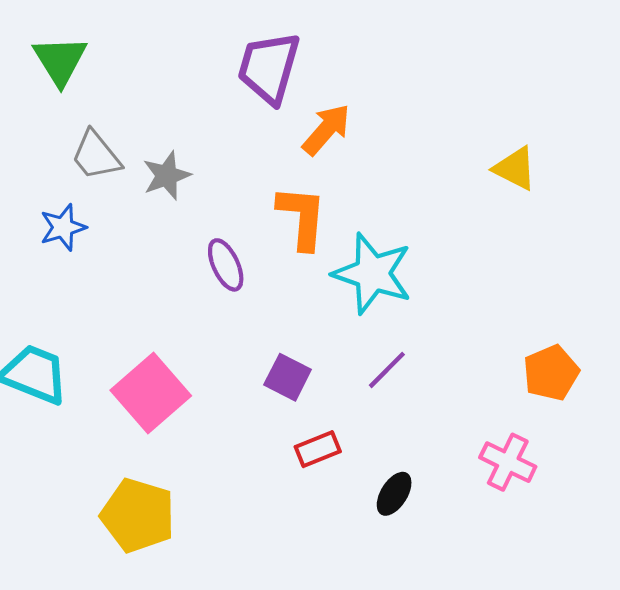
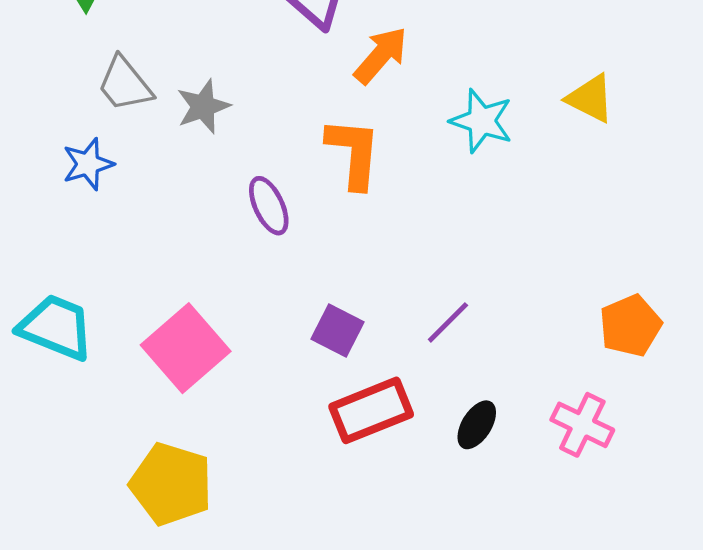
cyan star: (372, 274) -> (482, 121), moved, size x0.7
red rectangle: (318, 449) -> (371, 410), size x1.6
black ellipse: (394, 494) -> (477, 425), moved

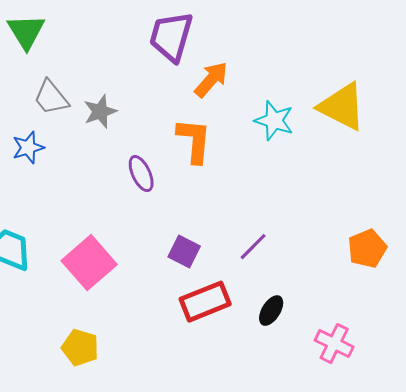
yellow triangle: (590, 98) -> (342, 107), size x1.6
pink cross: (582, 425) -> (334, 344), moved
yellow pentagon: (171, 484) -> (80, 348), size x0.7

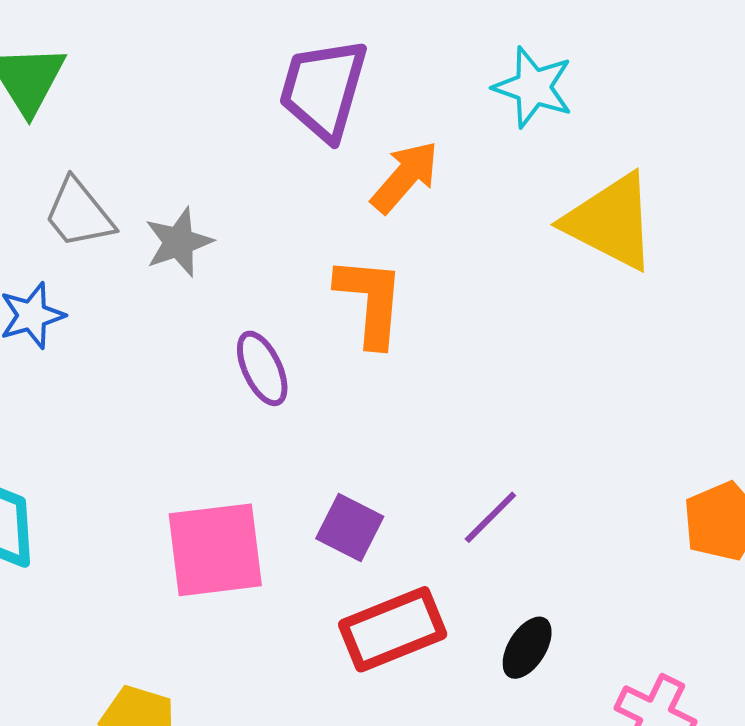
yellow triangle: (342, 107) -> (611, 222), moved
cyan star: (274, 121) -> (533, 87), moved
pink square: (89, 263) -> (215, 550), moved, turned 34

